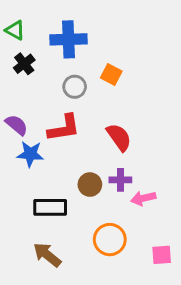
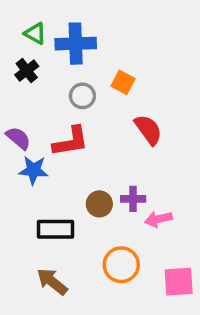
green triangle: (15, 30) -> (35, 33), moved
red semicircle: (119, 137) -> (148, 130), moved
pink square: (162, 255) -> (179, 282), size x1.4

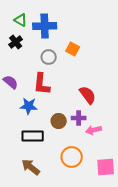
red semicircle: (148, 130) -> (88, 95), moved
red L-shape: (71, 141) -> (42, 84), turned 105
blue star: (33, 170) -> (29, 106), moved

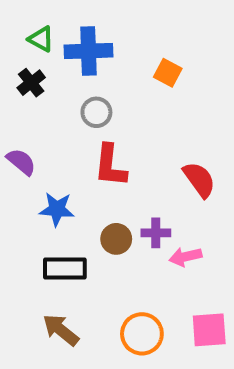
orange square: (73, 49) -> (168, 73), moved
red L-shape: (42, 84) -> (110, 166), moved
red semicircle: (88, 95) -> (199, 180), moved
orange circle: (72, 157) -> (142, 334), moved

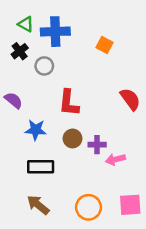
gray circle: (96, 112) -> (44, 66), moved
red semicircle: (199, 180) -> (130, 99), moved
brown circle: (116, 239) -> (73, 138), moved

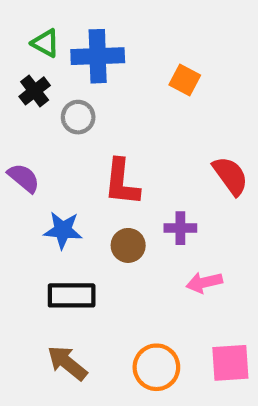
purple cross: (97, 145) -> (180, 228), moved

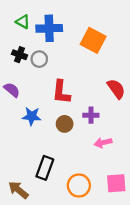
orange square: (185, 80) -> (93, 40), size x1.6
black cross: (35, 91) -> (19, 55), moved, turned -32
black rectangle: (72, 295) -> (45, 168), moved, turned -70
brown arrow: (67, 363) -> (18, 190), moved

